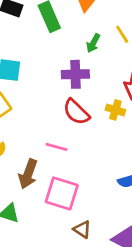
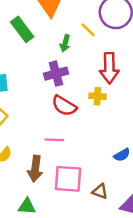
brown triangle: (82, 229) -> (100, 191), moved

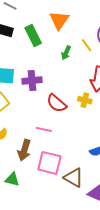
purple cross: (56, 74) -> (32, 81), moved
brown triangle: (100, 191) -> (74, 178), size x1.5

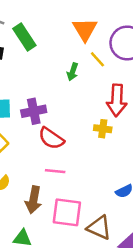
orange triangle: (59, 20) -> (85, 29), moved
green rectangle: (33, 35) -> (24, 37), moved
red semicircle: (57, 103) -> (51, 138), moved

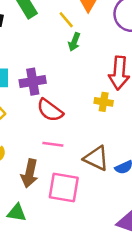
yellow line: (97, 59) -> (66, 20), moved
brown triangle: (99, 228) -> (96, 158), moved

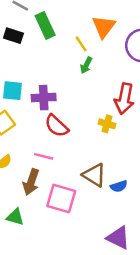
pink line: (53, 144) -> (44, 156), moved

